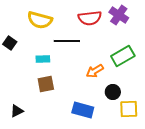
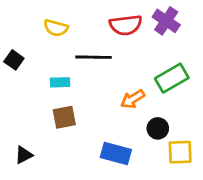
yellow semicircle: (40, 20) -> (56, 28), size x0.7

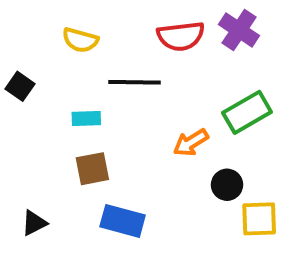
blue rectangle: (116, 154) -> (123, 221), moved

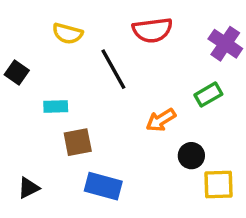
purple cross: (239, 30) -> (225, 44), moved
black line: (135, 82) -> (113, 69), turned 60
green rectangle: (247, 112) -> (208, 95), size x0.7
cyan rectangle: (86, 118) -> (56, 106), moved

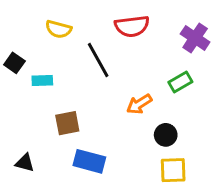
cyan rectangle: (56, 106) -> (42, 81), moved
yellow square: (219, 184) -> (173, 170), moved
black triangle: (29, 188) -> (25, 163), turned 42

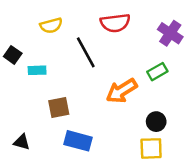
yellow semicircle: (58, 29) -> (51, 25), turned -30
orange arrow: (139, 104) -> (122, 91), size x1.4
black circle: (166, 135) -> (156, 122), moved

